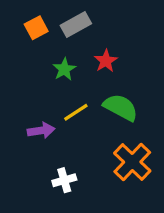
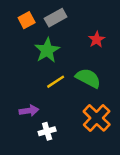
red star: (106, 61) -> (97, 39), moved
green star: (64, 69) -> (47, 50), size x1.5
purple arrow: (41, 131) -> (29, 111), moved

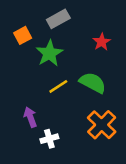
orange square: (27, 20) -> (23, 35), moved
purple arrow: (29, 111) -> (30, 117), turned -102

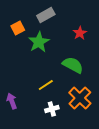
yellow line: (58, 86) -> (46, 85), moved
purple arrow: (30, 117) -> (12, 101), moved
white cross: (49, 139) -> (52, 109), moved

